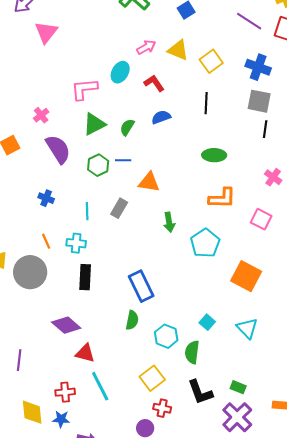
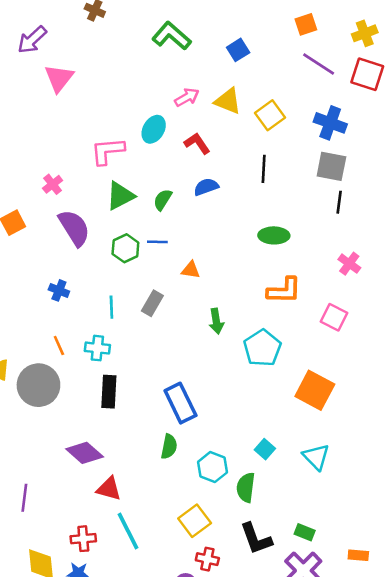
orange triangle: (149, 182) -> (191, 270), size x0.7

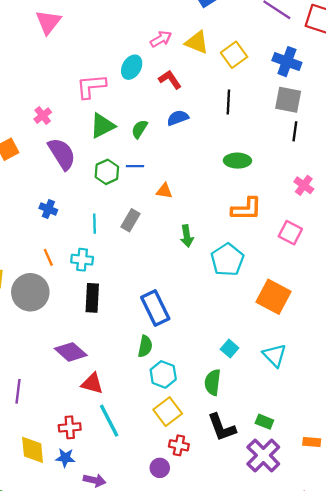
cyan hexagon: (212, 467) -> (163, 374), moved

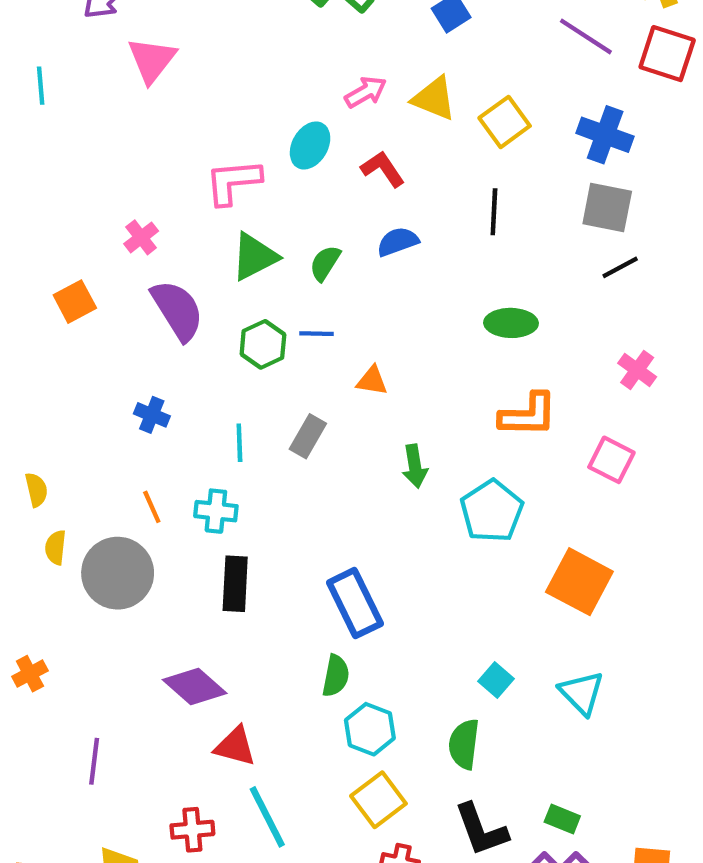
black line: (295, 131) -> (620, 267), turned 54

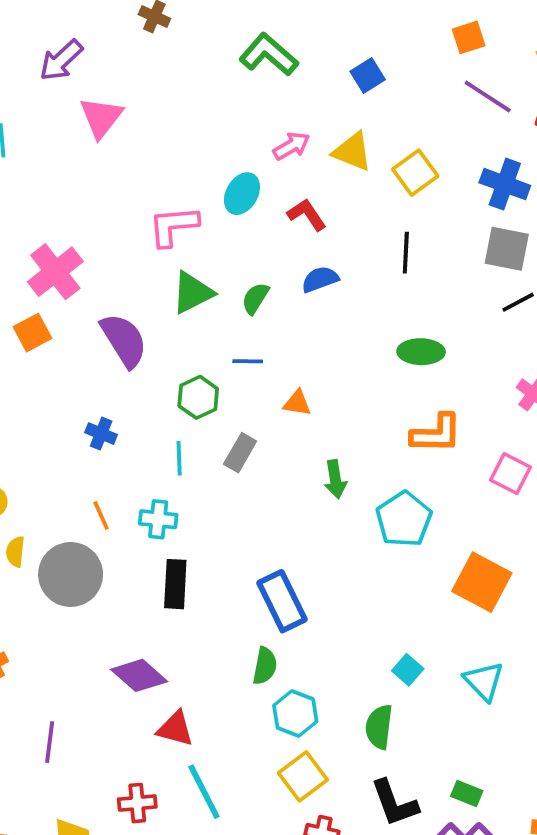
pink cross: (141, 237) -> (55, 272), moved, size x1.8
green hexagon: (263, 344) -> (198, 397), moved

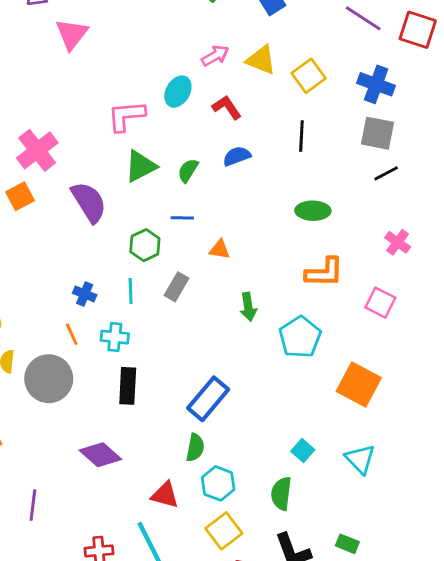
blue cross: (101, 434) -> (85, 294), moved
blue rectangle: (282, 601) -> (208, 399), turned 66
red triangle: (175, 729) -> (165, 495), moved

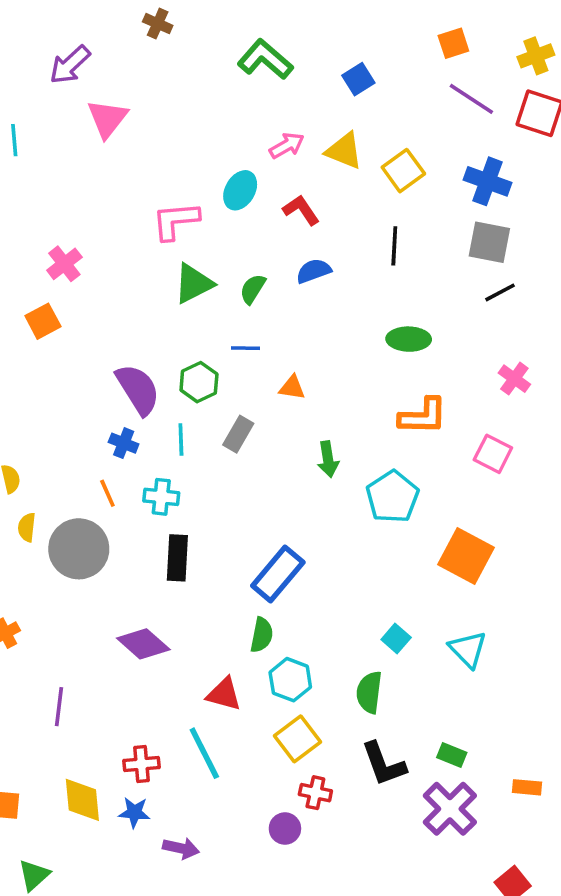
pink cross: (37, 150) -> (64, 264), size x0.7
purple semicircle: (89, 202) -> (138, 389), moved

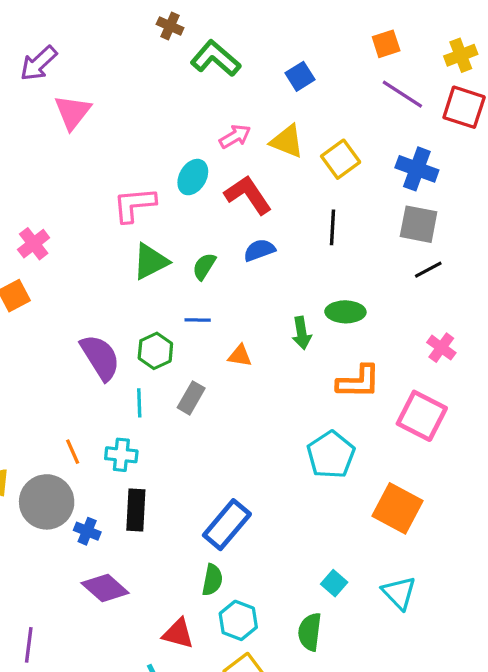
brown cross: (158, 24) -> (170, 26), moved
red L-shape: (301, 210) -> (248, 195), size x1.4
blue cross: (124, 443) -> (87, 531), moved
pink square: (493, 454) -> (422, 416), size x1.4
green arrow: (328, 459) -> (302, 333), moved

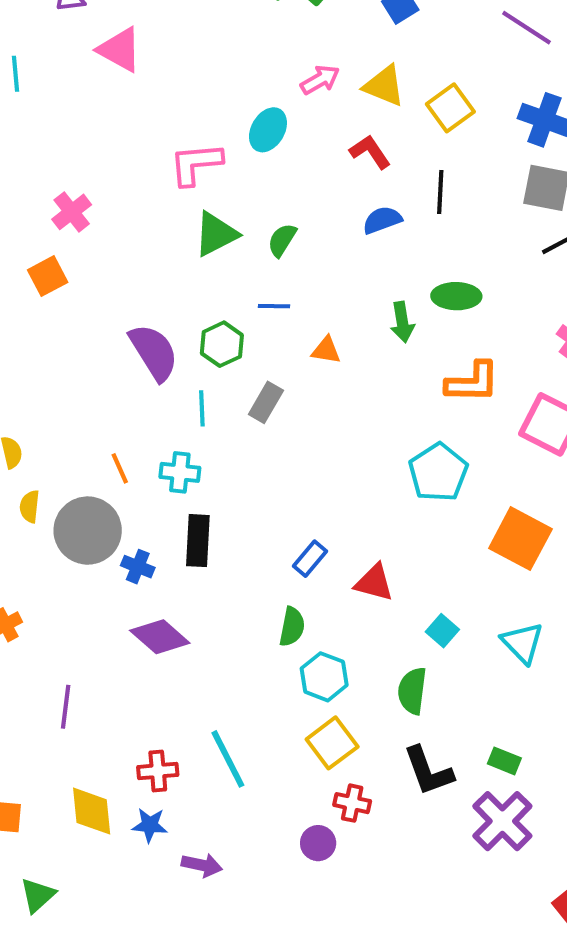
pink triangle: (73, 112) -> (120, 50), turned -39
red L-shape: (248, 195) -> (370, 152), moved, size x0.7
blue semicircle: (259, 250) -> (382, 220), moved
blue rectangle: (227, 525) -> (310, 559), size x0.6
red triangle: (178, 633) -> (374, 583), moved

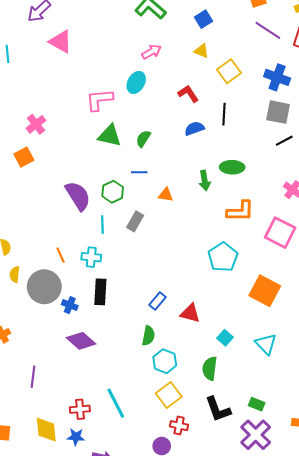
pink arrow: (320, 80) -> (151, 52), moved
yellow triangle: (384, 86) -> (201, 51), moved, size x0.7
green triangle: (216, 234) -> (110, 136), turned 40

